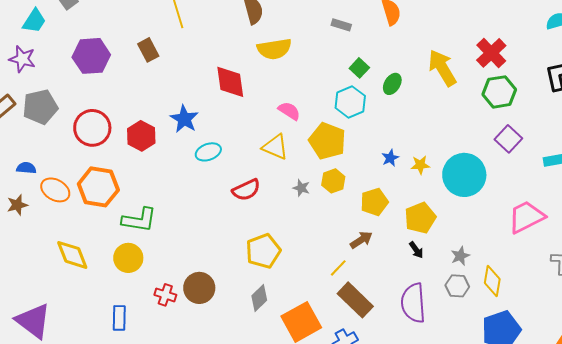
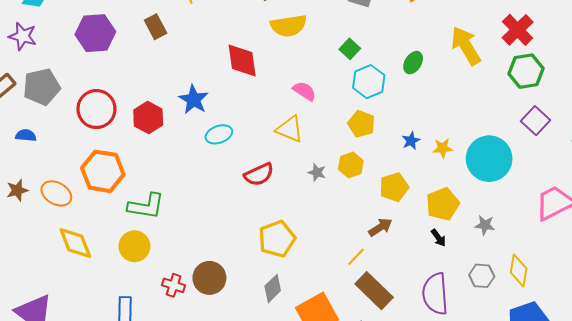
green square: (359, 68) -> (350, 49), moved
yellow pentagon: (327, 141) -> (361, 124), moved, size x0.7
blue semicircle: (26, 168) -> (26, 135), moved
orange ellipse: (55, 190) -> (56, 193), moved
gray star: (460, 256) -> (485, 225), moved, turned 30

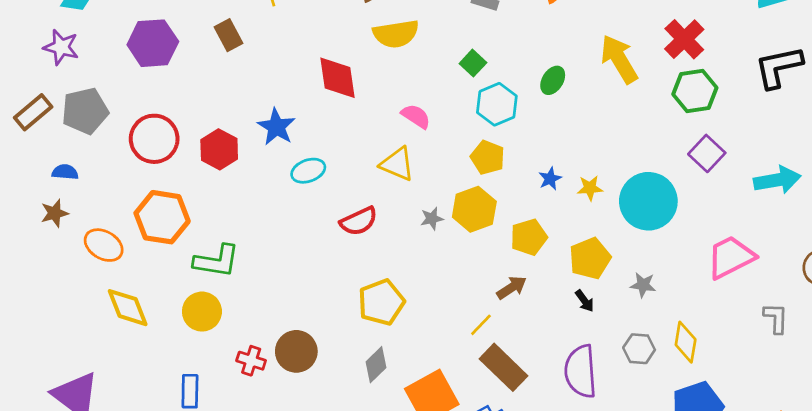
yellow hexagon: (351, 165) -> (474, 209), size x1.4
gray star: (317, 172) -> (432, 219), turned -30
brown star: (17, 190) -> (54, 213), moved

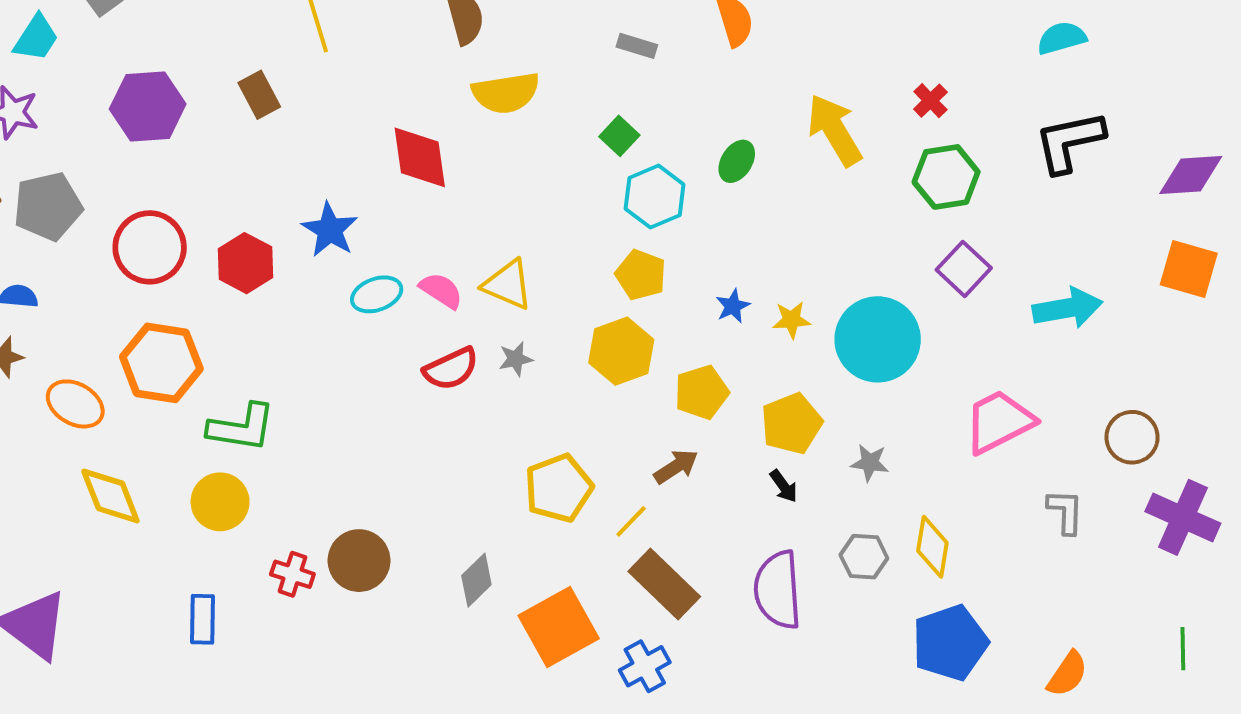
red cross: (684, 39) -> (930, 101), size x0.6
pink semicircle: (416, 116) -> (441, 290), moved
gray star: (432, 219) -> (516, 359), moved
yellow pentagon: (381, 302) -> (559, 488), moved

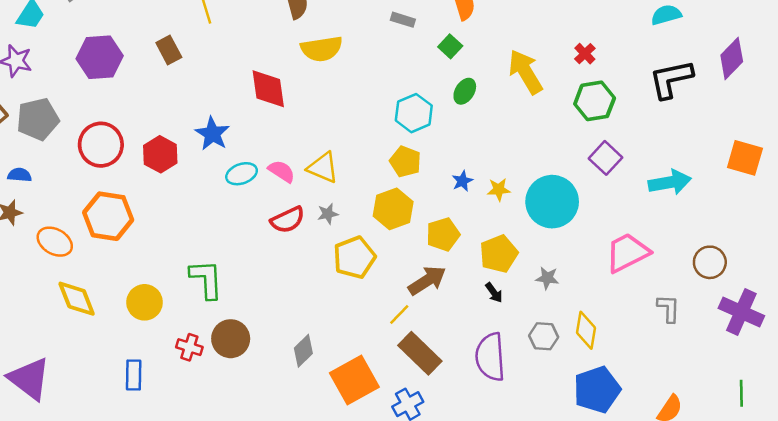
green square: (619, 136) -> (450, 46), moved
purple diamond: (1191, 175) -> (732, 58), moved, turned -42
green L-shape: (242, 427) -> (206, 279), moved, turned -102
brown arrow: (676, 467) -> (427, 280), size x1.4
yellow pentagon: (559, 488) -> (354, 257), moved

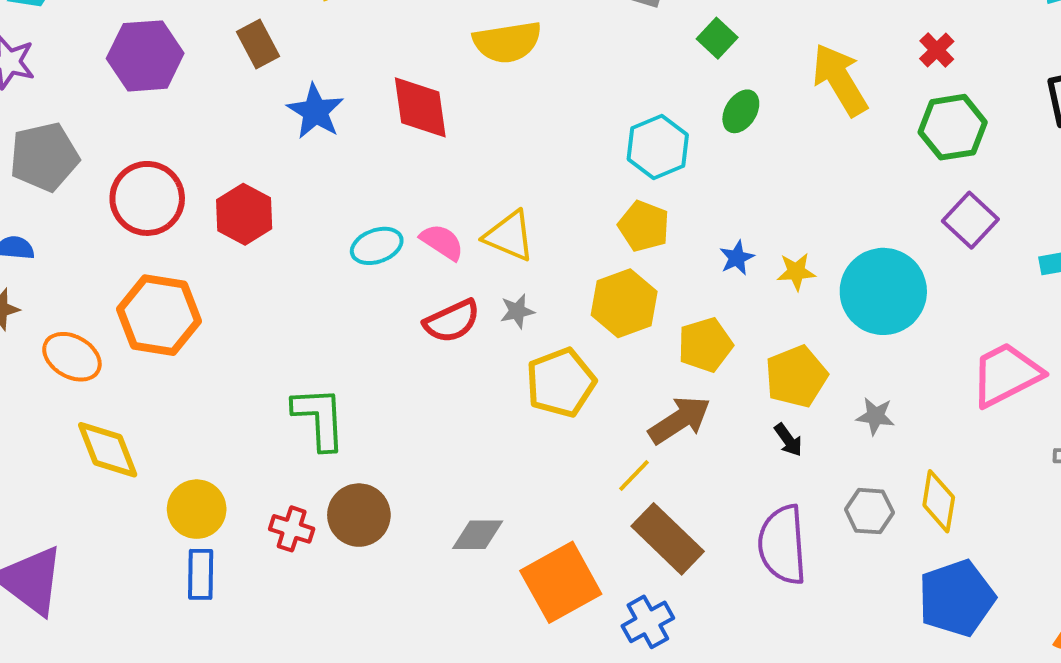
blue star: (212, 134) -> (315, 111), moved
yellow circle: (145, 302) -> (197, 509), moved
gray diamond: (303, 351) -> (478, 535), turned 44

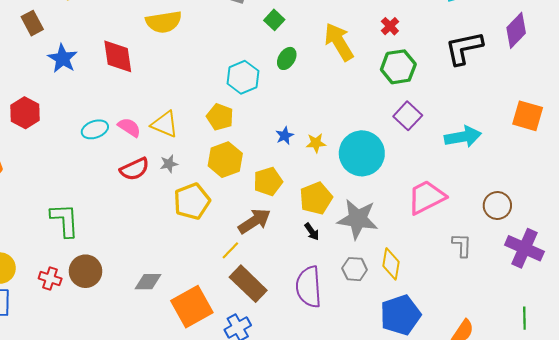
yellow pentagon: (644, 226) -> (220, 117), moved
gray star: (875, 416) -> (358, 219), size x2.0

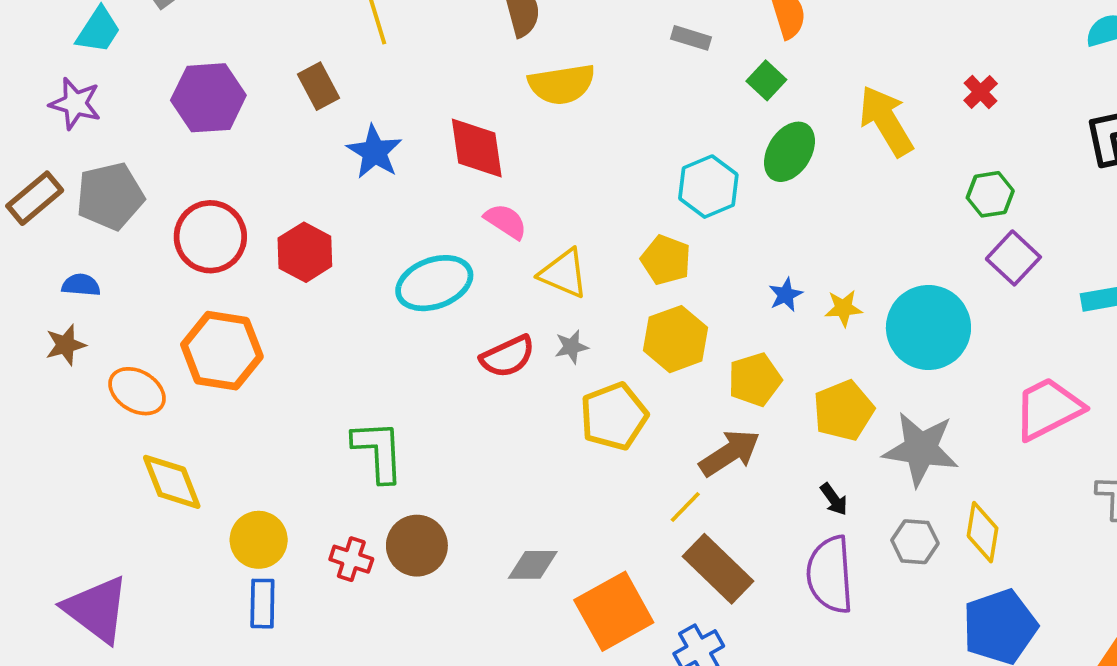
green ellipse: (287, 58) -> (789, 152), size x1.4
green hexagon: (398, 67) -> (990, 194), moved, size x0.7
pink semicircle: (129, 127) -> (506, 221), moved
cyan ellipse: (95, 129) -> (434, 283), size x1.5
black arrow: (312, 232) -> (834, 499), moved

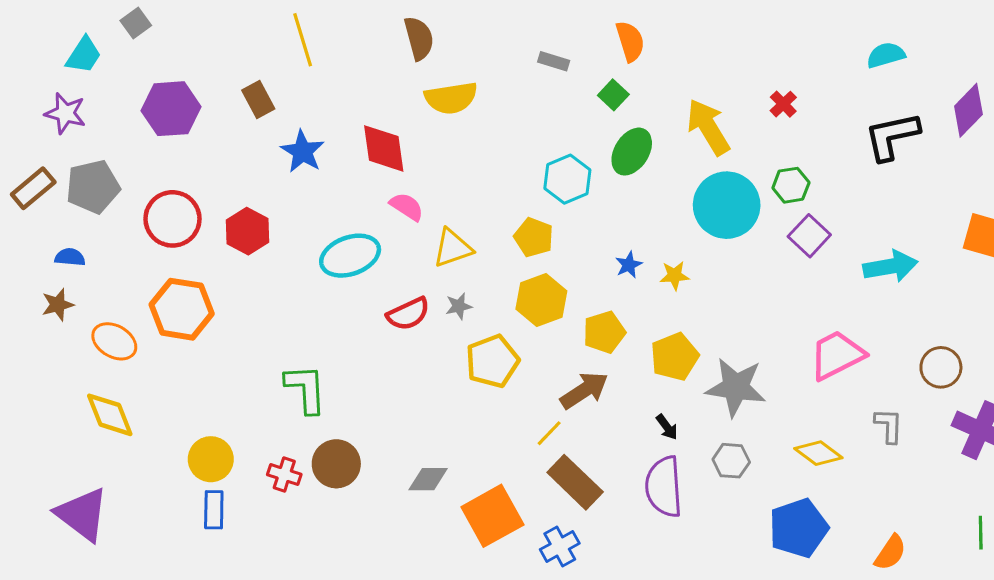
yellow triangle: (564, 273) -> (453, 248), turned -42
cyan circle: (928, 327) -> (727, 205), moved
yellow diamond: (172, 482) -> (110, 415), moved
yellow diamond: (983, 532) -> (818, 453), moved, turned -63

